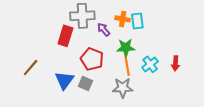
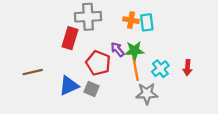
purple arrow: (104, 30) -> (117, 49), moved
brown line: (31, 68) -> (33, 72), turned 36
blue triangle: (64, 80) -> (69, 86), turned 30
gray star: (123, 88) -> (147, 94), moved

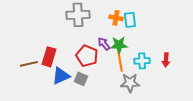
red rectangle: (70, 38) -> (49, 57), moved
cyan cross: (160, 69) -> (142, 61), turned 35

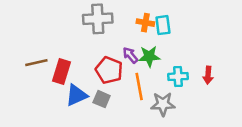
orange line: (120, 61) -> (139, 86), moved
brown line: (29, 64) -> (36, 63), moved

